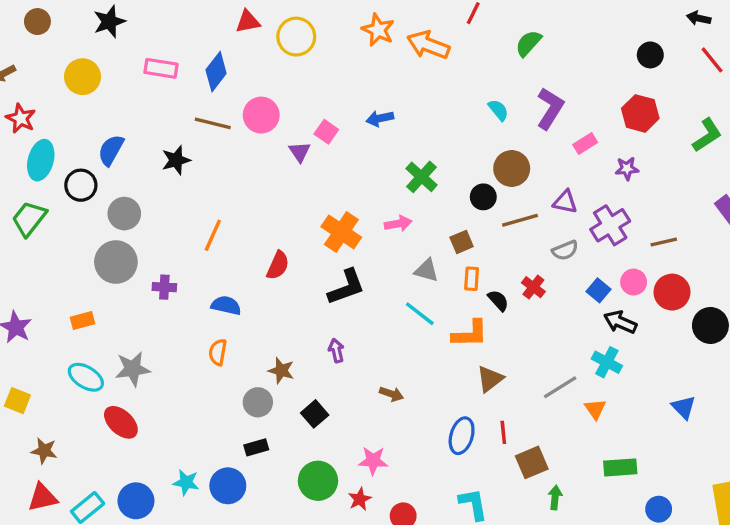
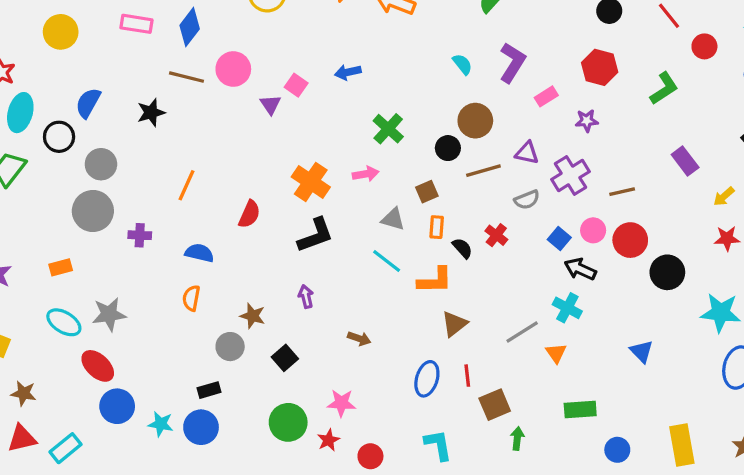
black rectangle: (256, 447) -> (209, 390), moved
blue circle: (136, 501) -> (117, 406), moved

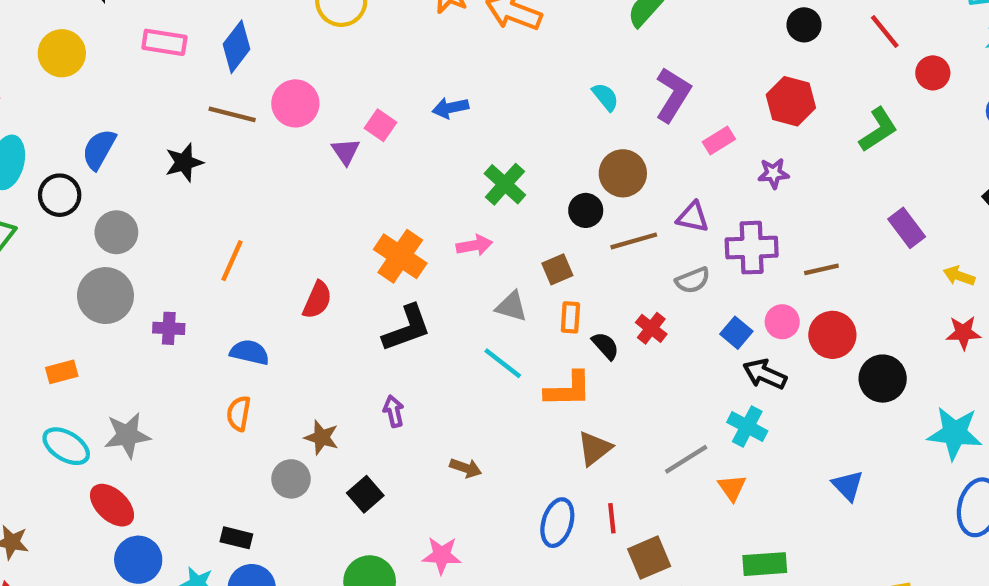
purple cross: (571, 175) -> (752, 248), turned 30
yellow arrow: (724, 196) -> (959, 276), turned 60
black rectangle: (209, 390) -> (236, 538), moved, turned 30

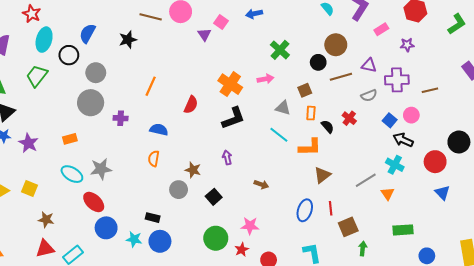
red circle: (832, 335) -> (435, 162), moved

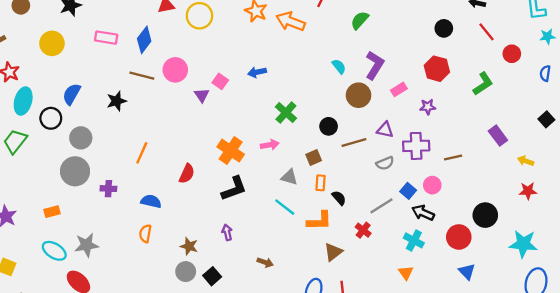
brown circle: (336, 45) -> (359, 95), moved
red cross: (349, 118) -> (363, 230), moved
gray line: (366, 180) -> (382, 206), moved
gray circle: (179, 190) -> (186, 272), moved

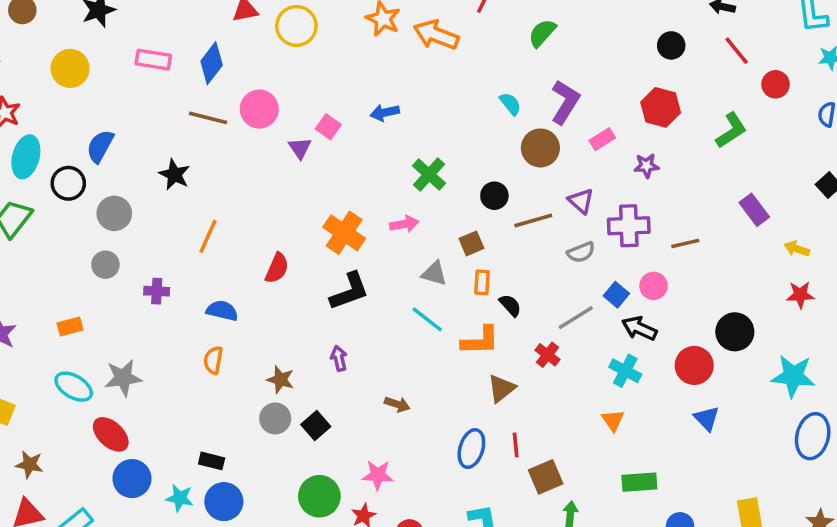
black star: (116, 101) -> (174, 174), moved, turned -30
purple triangle: (385, 130) -> (581, 201), turned 30
gray circle: (75, 171) -> (105, 265), size x0.6

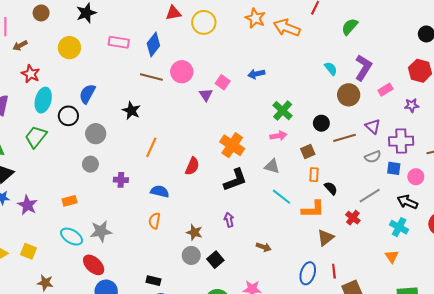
pink arrow: (404, 224) -> (278, 136), moved
gray triangle: (434, 273) -> (272, 166), moved
blue square: (616, 295) -> (394, 168), moved, turned -32

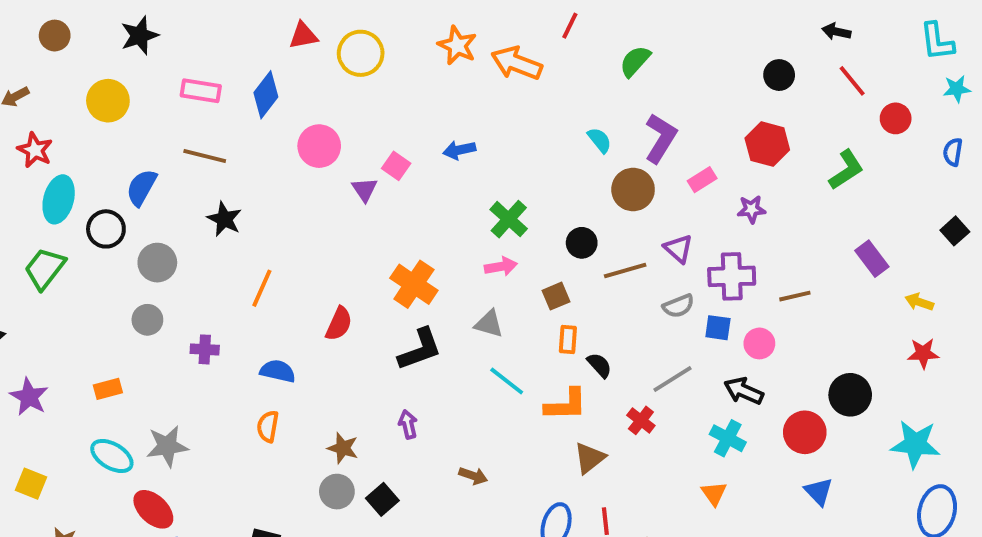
brown line: (151, 77) -> (205, 156), moved

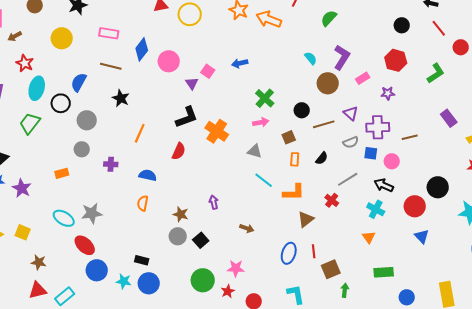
blue diamond: (266, 95) -> (142, 49), moved
black L-shape: (420, 349) -> (187, 117), moved
black semicircle: (599, 365) -> (322, 158), moved, turned 80
orange rectangle: (108, 389) -> (62, 173), moved

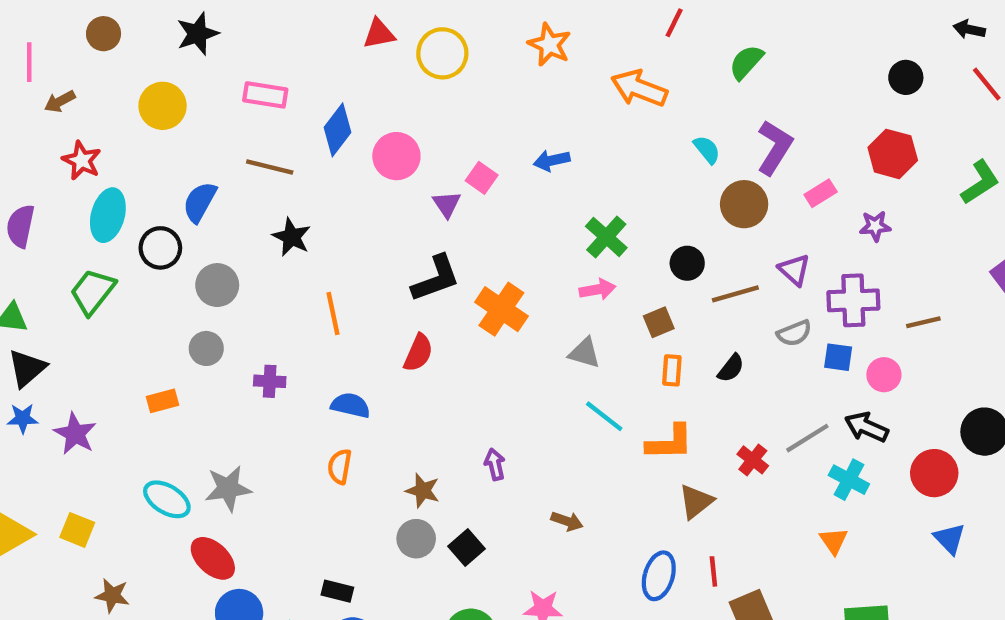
orange arrow: (269, 19) -> (639, 88), moved
orange line: (140, 133) -> (333, 313), turned -36
gray line: (348, 179) -> (807, 438), moved

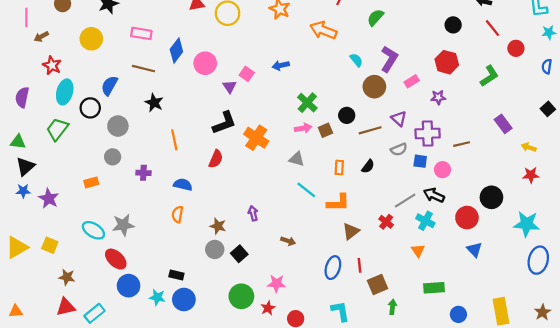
brown square: (659, 322) -> (325, 130), moved
red cross: (753, 460) -> (386, 222), moved

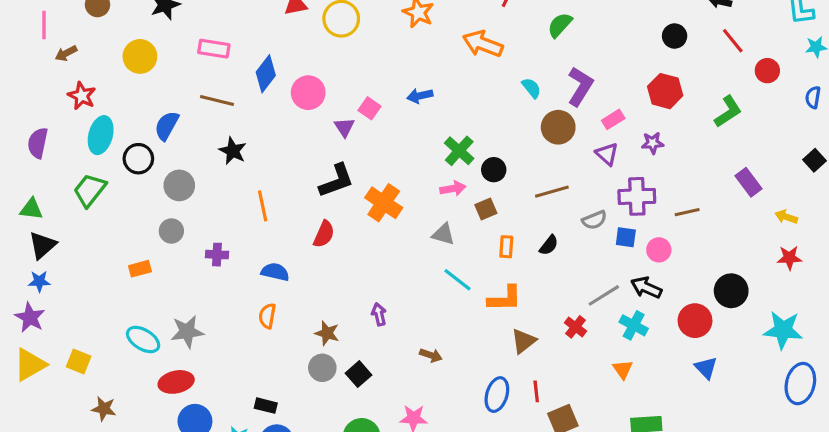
black circle: (347, 115) -> (494, 170), moved
purple triangle: (399, 119) -> (607, 154), moved
brown square: (325, 130) -> (486, 209), moved
purple star: (49, 198) -> (30, 317), moved
red ellipse: (116, 259) -> (176, 382), turned -55

